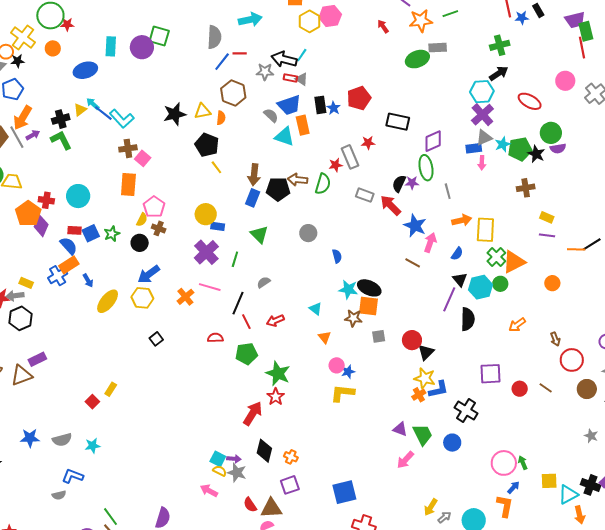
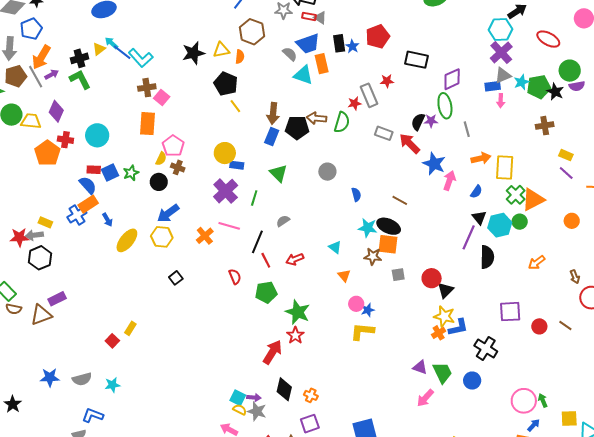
purple diamond: (41, 226) -> (56, 111), moved
purple line: (547, 235) -> (566, 173), turned 35
brown line: (413, 263) -> (400, 200), moved
red semicircle: (215, 338) -> (235, 277), turned 70

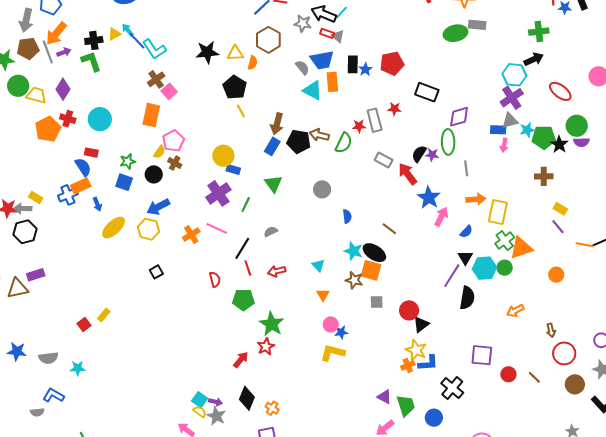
brown cross: (147, 88) -> (156, 79), turned -36
blue square: (110, 172) -> (124, 182), moved, turned 36
red arrow: (273, 352) -> (241, 360), size x0.7

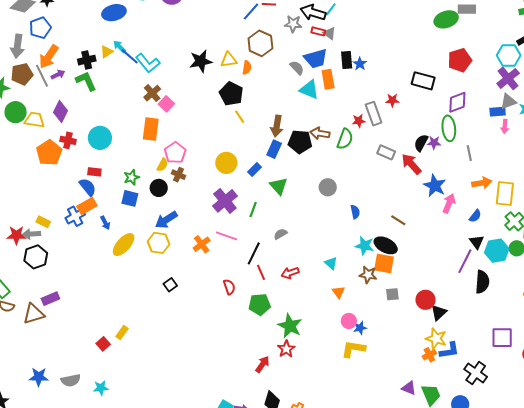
red pentagon: (392, 63) -> (460, 60), moved
blue rectangle: (233, 170) -> (254, 169), moved, turned -56

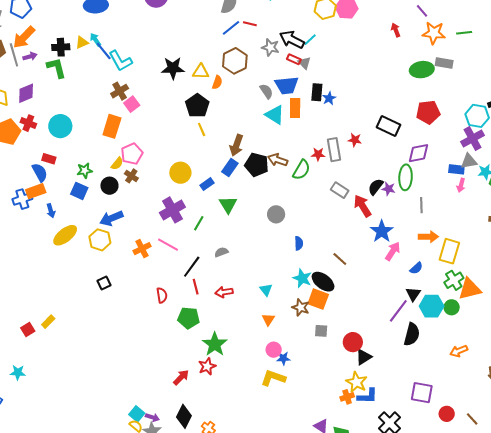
purple diamond: (61, 111) -> (26, 93), turned 30

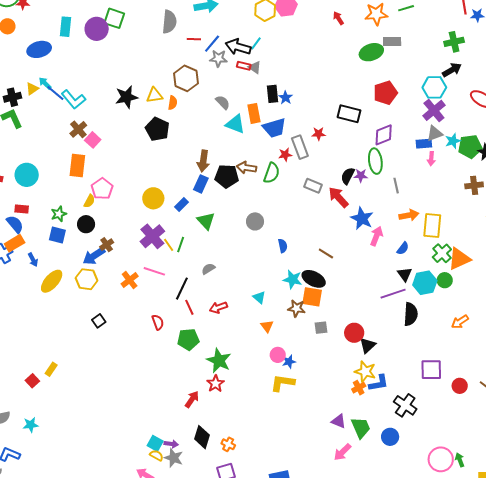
blue line: (231, 28) -> (212, 44), moved
blue trapezoid: (287, 85) -> (274, 128), moved
yellow line: (202, 129) -> (169, 245), moved
brown cross: (131, 176) -> (107, 245), moved, turned 32
purple line: (398, 311) -> (393, 294), turned 45

